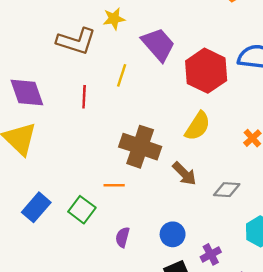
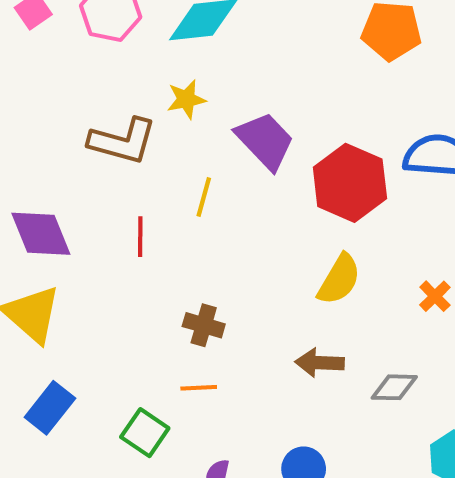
brown cross: (140, 147) -> (204, 325), moved, size x0.6
brown arrow: (184, 174) -> (320, 363), turned 140
blue rectangle: (36, 207) -> (50, 408), moved

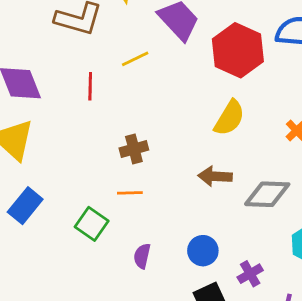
yellow line: (204, 197) -> (135, 59), turned 48
brown cross: (204, 325) -> (134, 149), turned -32
gray diamond: (394, 387) -> (267, 194), size x1.4

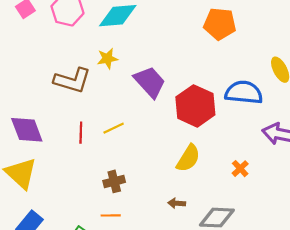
yellow line: (135, 59) -> (114, 128), moved
brown arrow: (215, 176) -> (177, 203), size x0.7

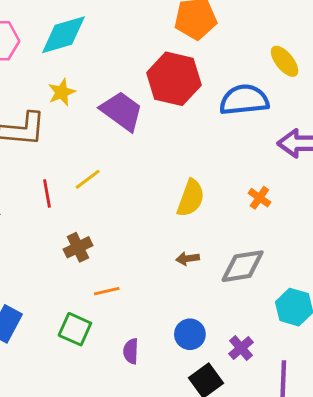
red hexagon: (195, 106) -> (174, 79), moved
brown cross: (114, 181) -> (78, 247), moved

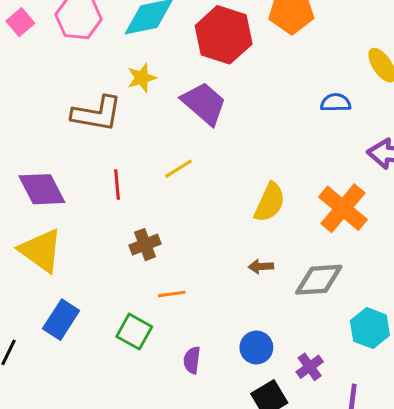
red hexagon: (174, 79) -> (224, 35), moved
blue semicircle: (244, 100) -> (336, 103), size x0.6
yellow line: (88, 179) -> (178, 169), moved
orange cross: (259, 198) -> (343, 208), size x2.0

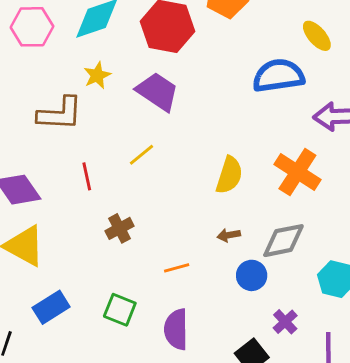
blue semicircle: (336, 103) -> (278, 76), size x1.8
orange line: (172, 294) -> (177, 268), moved
blue rectangle: (61, 320) -> (51, 307), turned 32
blue circle: (256, 347) -> (252, 275), moved
purple semicircle: (192, 360) -> (176, 329), size x1.6

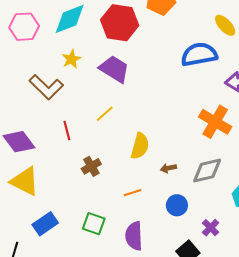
brown L-shape: (60, 114) -> (46, 87), turned 44
yellow semicircle: (229, 175) -> (140, 146), moved
blue circle: (252, 275) -> (177, 205), moved

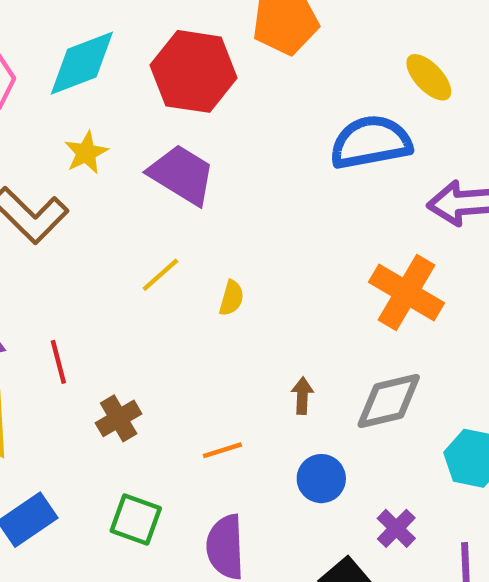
red line: (67, 131) -> (58, 362), moved
yellow semicircle: (140, 146) -> (232, 298), moved, size x0.6
brown cross: (91, 166) -> (119, 418), moved
brown arrow: (168, 168) -> (302, 396), turned 105

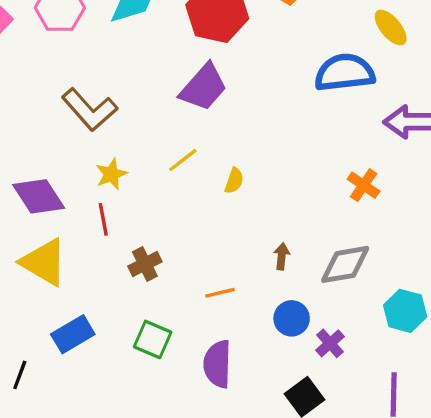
yellow star: (86, 153) -> (111, 174), moved
purple trapezoid: (182, 175) -> (203, 87), turned 96
orange cross: (406, 292) -> (364, 185), size x0.6
purple cross: (396, 528) -> (330, 343), moved

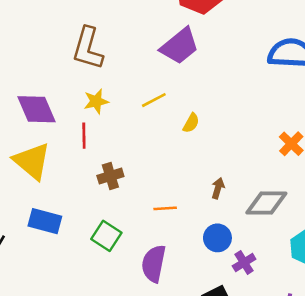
brown L-shape: (89, 110) -> (88, 48), turned 48
blue rectangle: (73, 334) -> (45, 221), turned 36

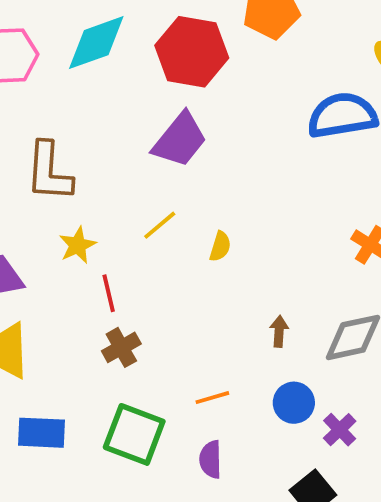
red line: (84, 136) -> (109, 293), moved
orange line: (165, 208) -> (212, 398), moved
green square: (106, 236) -> (134, 434), size x1.4
purple semicircle: (154, 264) -> (211, 459), size x0.7

